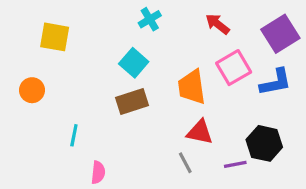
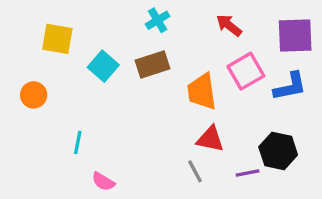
purple square: (280, 34) -> (295, 36), turned 30
cyan square: (134, 63) -> (103, 66), moved
brown rectangle: (132, 101) -> (152, 64), moved
pink semicircle: (98, 172) -> (103, 182), turned 115

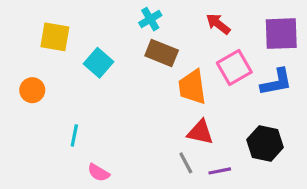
brown rectangle: (152, 64) -> (162, 53), moved, turned 40
purple line: (248, 173) -> (220, 171), moved

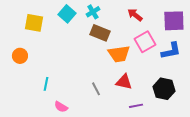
cyan square: (99, 63) -> (67, 14), moved
orange trapezoid: (192, 87) -> (119, 54), turned -90
gray line: (186, 163) -> (96, 89), moved

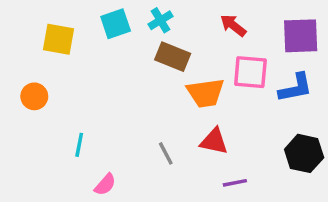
cyan square: (67, 14) -> (116, 24), turned 30
pink square: (145, 42) -> (250, 72), turned 35
black hexagon: (164, 89) -> (304, 153), moved
pink semicircle: (61, 107) -> (105, 185), turned -80

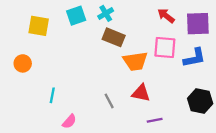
red arrow: (233, 25) -> (166, 16), moved

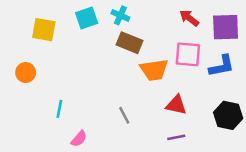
cyan cross: (106, 13) -> (120, 15), turned -35
red triangle: (141, 93) -> (176, 105), moved

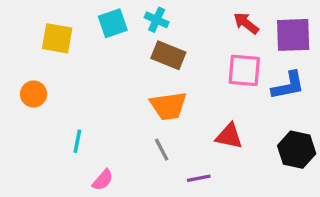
orange trapezoid: (154, 70) -> (168, 106), moved
purple line: (176, 137) -> (199, 178), moved

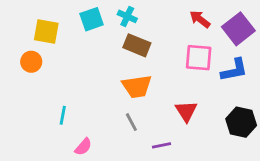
purple square: (293, 35) -> (238, 29), turned -36
orange circle: (34, 94) -> (31, 62), moved
red triangle: (229, 136) -> (186, 111), turned 45

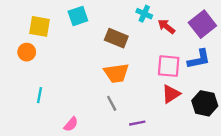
cyan cross: (127, 16) -> (144, 14), moved
red arrow: (200, 19) -> (166, 26), moved
pink square: (199, 58) -> (169, 66), moved
red triangle: (186, 111) -> (171, 94), moved, turned 30
cyan line: (63, 115) -> (40, 95), moved

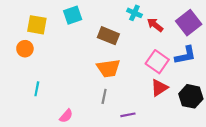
pink square: (169, 66) -> (157, 62), turned 30
gray line: (112, 103) -> (104, 96), turned 40

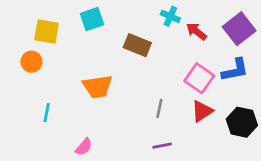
orange trapezoid: (108, 68) -> (97, 86), moved
gray line: (104, 96) -> (159, 108), moved

